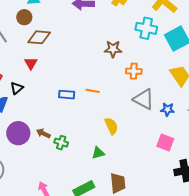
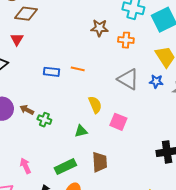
orange cross: (134, 71) -> (126, 40), moved
blue star: (167, 109) -> (156, 81), moved
pink square: (165, 142) -> (118, 122), moved

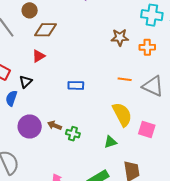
red triangle: (17, 39) -> (39, 56), turned 32
orange line: (78, 69) -> (125, 79), moved
yellow semicircle: (95, 105) -> (122, 114), size x1.4

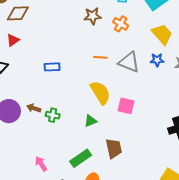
orange cross: (147, 47) -> (121, 24), turned 35

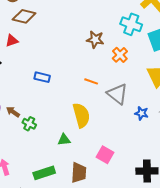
blue star: (157, 60) -> (142, 113), moved
pink square: (126, 106) -> (105, 155), moved

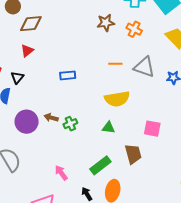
yellow semicircle: (81, 115) -> (117, 99), turned 115
green cross: (29, 124) -> (70, 124), turned -32
green triangle: (64, 140) -> (109, 128), turned 32

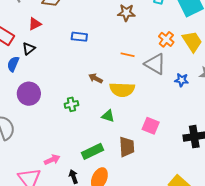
orange cross: (134, 29) -> (166, 39), moved
red triangle: (27, 51) -> (35, 24), moved
blue rectangle: (68, 75) -> (79, 37), moved
brown arrow: (51, 118) -> (96, 78), moved
pink arrow: (61, 173) -> (52, 160), moved, turned 91

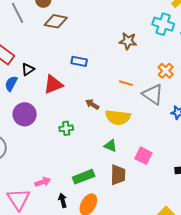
red triangle: (35, 24) -> (53, 85), moved, size x1.5
green triangle: (108, 116) -> (110, 146), moved

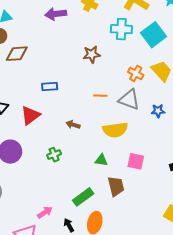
yellow semicircle: (118, 117) -> (115, 130), moved

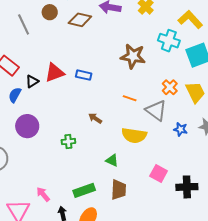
brown diamond: (17, 54) -> (80, 20), moved
brown star: (92, 54) -> (133, 56), size x1.4
red triangle: (30, 115) -> (55, 73), moved
pink square: (136, 161) -> (159, 174), moved
pink arrow: (45, 212) -> (43, 194), turned -112

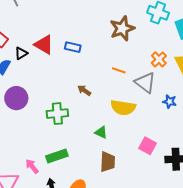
brown star: (133, 56) -> (122, 28), turned -30
red triangle: (55, 73) -> (44, 45), turned 50
green cross: (68, 142) -> (57, 114), size x1.5
green rectangle: (84, 190) -> (57, 156), moved

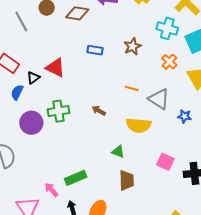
brown star: (122, 28) -> (133, 46), size x0.7
blue rectangle: (73, 47) -> (95, 50), moved
orange cross: (159, 59) -> (169, 62), moved
green cross: (57, 114) -> (58, 111), moved

